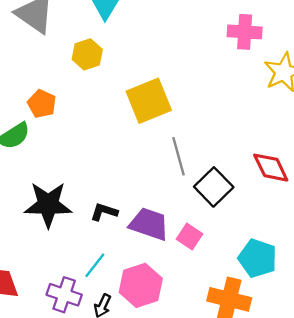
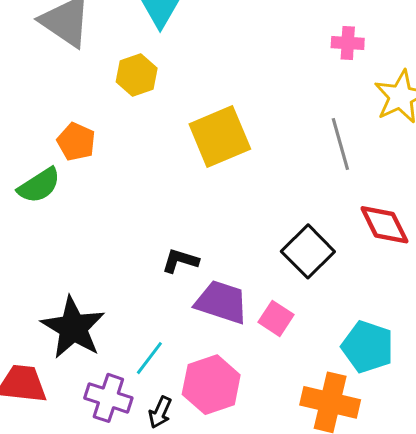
pink cross: (245, 32) -> (348, 43), size x0.7
gray line: (179, 156) -> (340, 144), moved
black star: (48, 205) -> (73, 328), moved, turned 30
black L-shape: (104, 212) -> (180, 261), moved

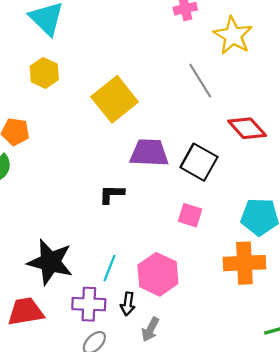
purple trapezoid: (222, 302) -> (149, 153), moved

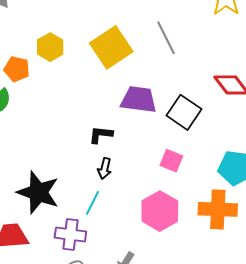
yellow hexagon: (44, 73) -> (50, 47), moved
gray line: (200, 81) -> (166, 38), moved
pink hexagon: (158, 274) -> (160, 211), moved
black arrow: (128, 304) -> (105, 169), moved

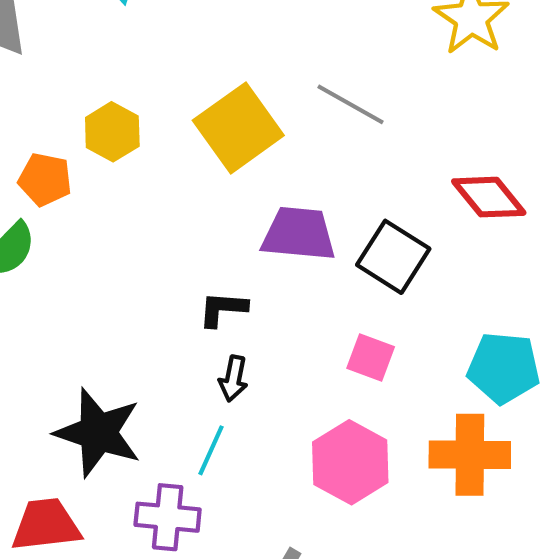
gray line: (166, 38) -> (351, 104), turned -32

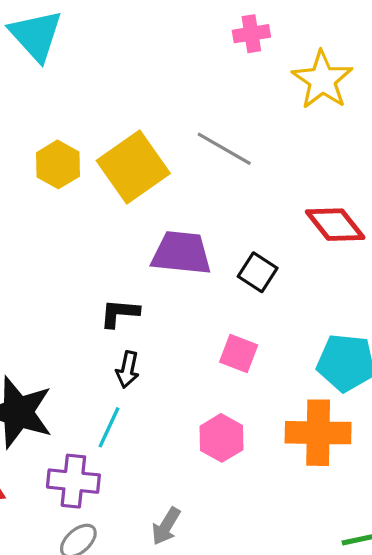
yellow hexagon: (112, 132) -> (58, 164), moved
black square: (393, 257) -> (258, 272), size x0.7
pink hexagon: (350, 462) -> (221, 438), size x0.7

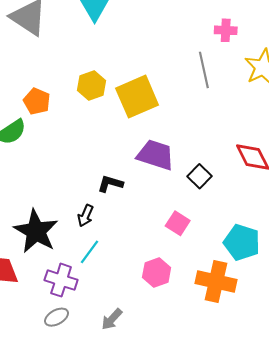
gray line: (224, 149) -> (204, 70), moved, turned 36
black arrow: (128, 370) -> (86, 216), moved

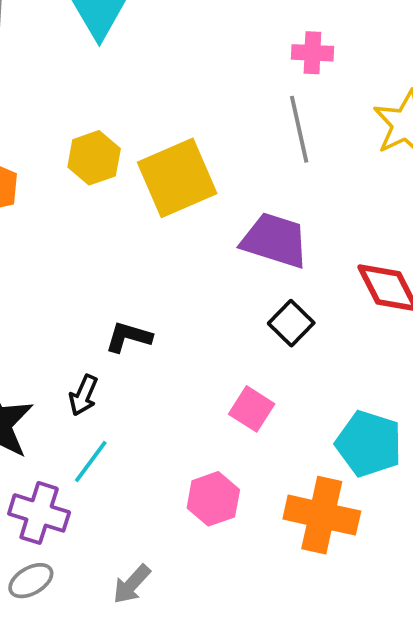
pink cross: (226, 30) -> (312, 53), moved
purple trapezoid: (155, 155) -> (275, 240), moved

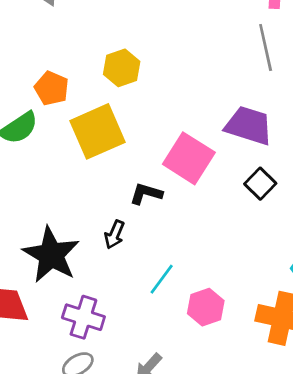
yellow square: (177, 178) -> (97, 131), moved
pink square: (252, 409) -> (189, 158), moved, size x1.6
cyan line: (91, 461) -> (162, 279), moved

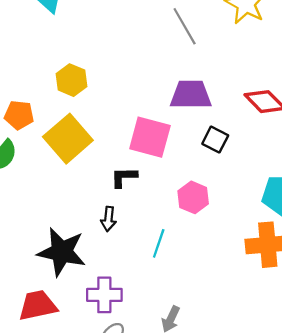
pink hexagon: (206, 307) -> (193, 197), moved

